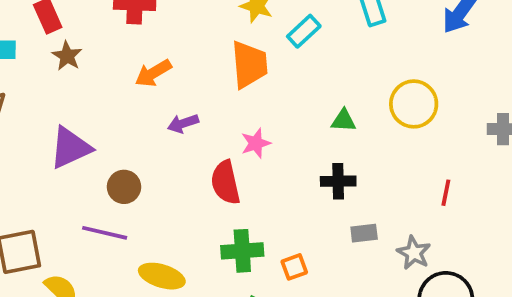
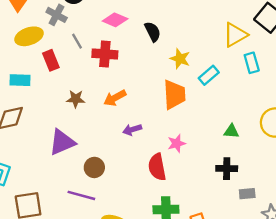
brown star: (67, 56) -> (76, 99), moved, turned -30
gray rectangle: (364, 233) -> (247, 194), moved

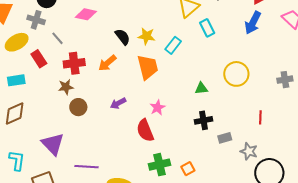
black semicircle: (153, 32) -> (123, 37), moved
red cross: (105, 54) -> (74, 63), moved
orange arrow: (115, 98) -> (107, 63), moved
purple triangle: (62, 142) -> (53, 144), moved, turned -40
brown circle: (94, 167) -> (78, 107), moved

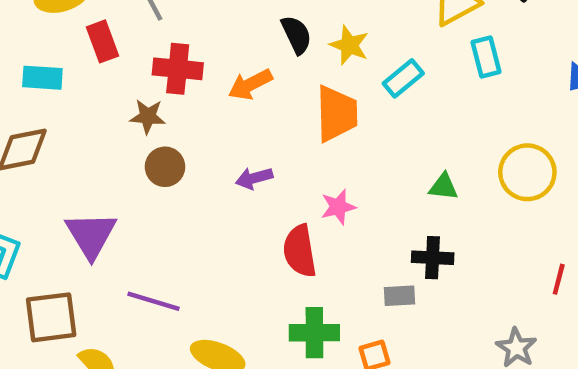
gray rectangle: (225, 138) -> (400, 296), moved

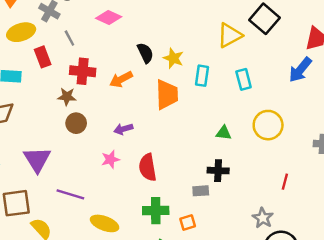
cyan rectangle: (486, 57) -> (244, 79), moved
cyan rectangle: (403, 78) -> (202, 76), turned -42
pink star: (338, 207) -> (110, 159), moved

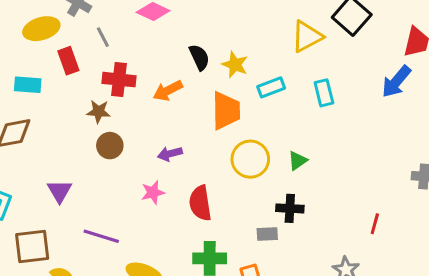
cyan rectangle: (202, 76) -> (271, 87), turned 60
yellow circle: (268, 125) -> (250, 159), moved
green triangle: (224, 133) -> (298, 161), turned -42
purple triangle: (37, 159) -> (60, 191), size x0.7

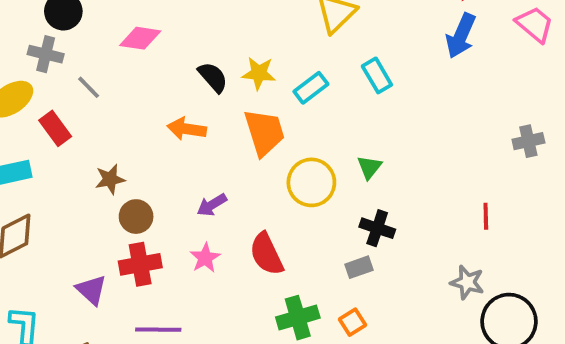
red cross: (119, 80) -> (140, 264), moved
orange arrow: (168, 91) -> (187, 129), turned 52
black cross: (290, 208) -> (377, 228), turned 32

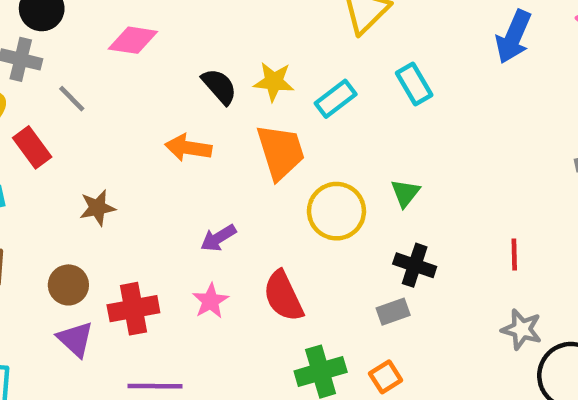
red line: (486, 216) -> (514, 255), moved
brown circle: (136, 217) -> (68, 285), moved

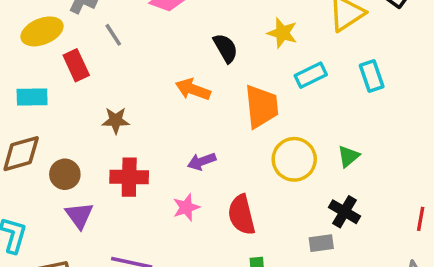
yellow star: (274, 82) -> (282, 33), moved
brown circle: (68, 285) -> (65, 174), moved
red cross: (133, 309) -> (129, 177), moved

